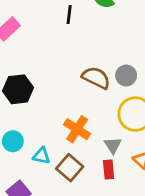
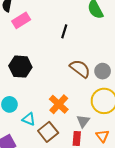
black line: (69, 15) -> (64, 31), moved

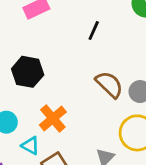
orange cross: (59, 104) -> (53, 118), moved

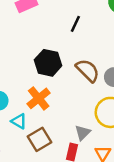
black hexagon: (28, 72) -> (48, 63), moved

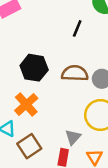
black line: (75, 24) -> (77, 28), moved
brown semicircle: (88, 70) -> (75, 73), turned -40

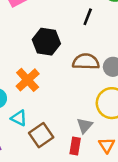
black hexagon: (34, 68) -> (46, 42), moved
orange cross: (26, 104) -> (28, 80), moved

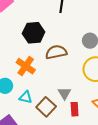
brown semicircle: (86, 62) -> (56, 52), moved
gray triangle: (85, 126) -> (64, 93), moved

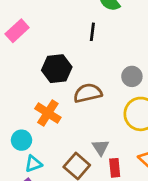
cyan triangle: (26, 97) -> (33, 164), moved, turned -32

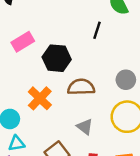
pink rectangle: (17, 31) -> (23, 42), moved
gray triangle: (101, 147) -> (85, 127), moved, turned -30

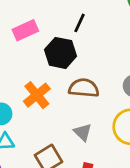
black line: (97, 30) -> (79, 23), moved

